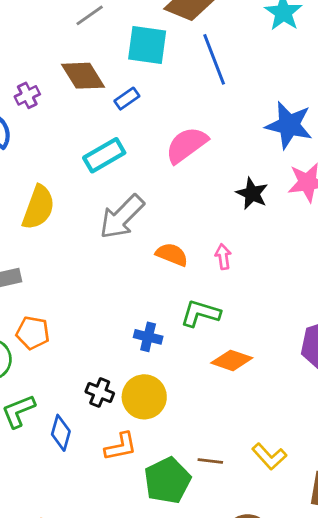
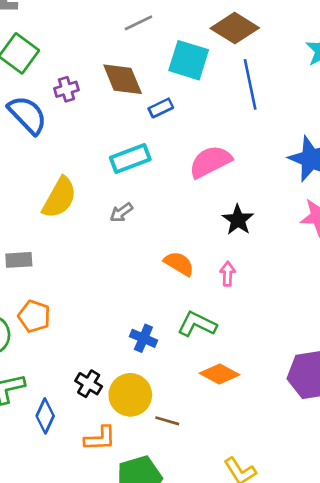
black star: (252, 194) -> (238, 220), moved
gray arrow: (122, 217) -> (121, 212), moved, size x0.5
brown line: (210, 461) -> (167, 421), moved

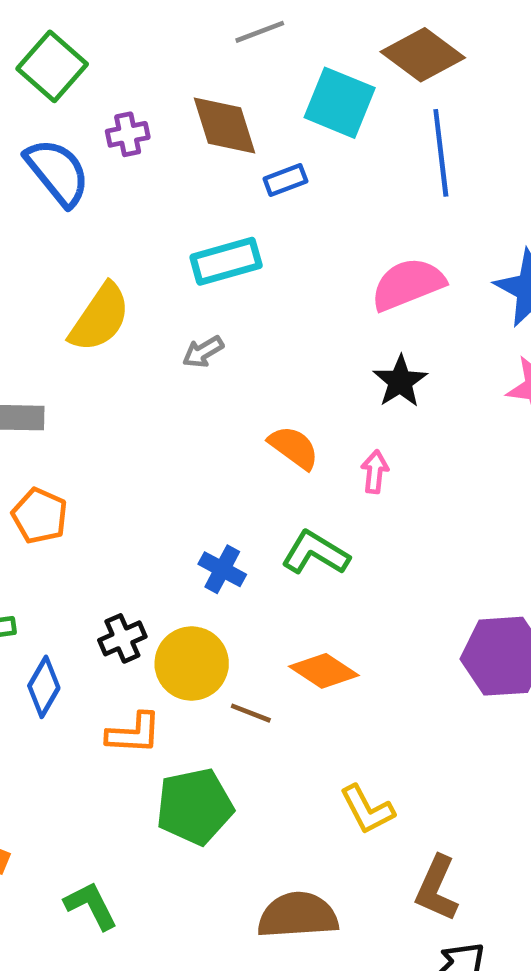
pink semicircle: (210, 162) -> (408, 284), moved
orange diamond: (219, 374) -> (324, 671), moved
black cross: (89, 384) -> (122, 638), turned 30

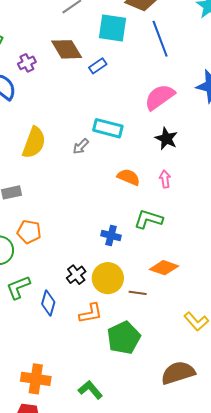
cyan rectangle: (226, 261) -> (108, 128), moved, turned 44

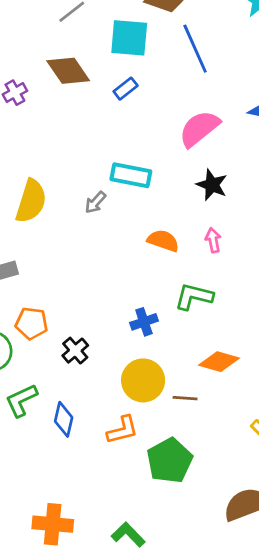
blue rectangle: (98, 66) -> (126, 89), moved
blue cross: (111, 235) -> (144, 322), turned -30
black cross: (76, 275) -> (75, 351), moved

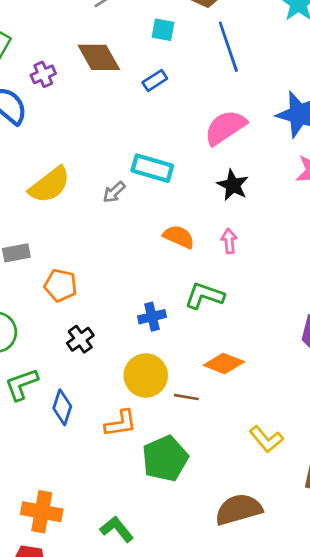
cyan square: (129, 38) -> (163, 30), size x0.6
yellow semicircle: (31, 201) -> (50, 185), turned 30
orange pentagon: (32, 323) -> (61, 285), moved

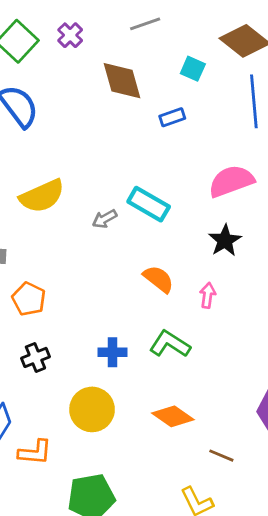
purple cross: (43, 74) -> (70, 35), moved, turned -35
brown line: (186, 397) -> (221, 456), moved
orange L-shape: (121, 423) -> (35, 452), moved

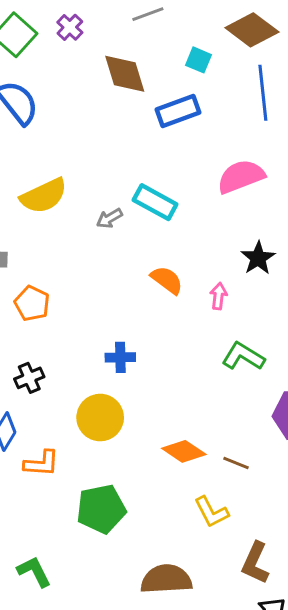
blue rectangle: (172, 117) -> (178, 111), size x1.6
black star: (225, 241) -> (258, 258), moved
green L-shape: (170, 344) -> (243, 356), moved
black cross: (35, 357) -> (29, 378), moved
orange diamond: (173, 416) -> (184, 451), moved

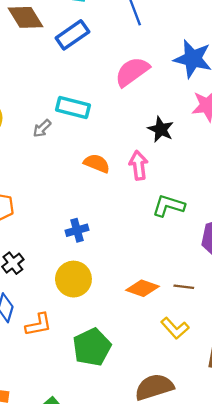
pink arrow: (219, 296) -> (138, 165), size x1.4

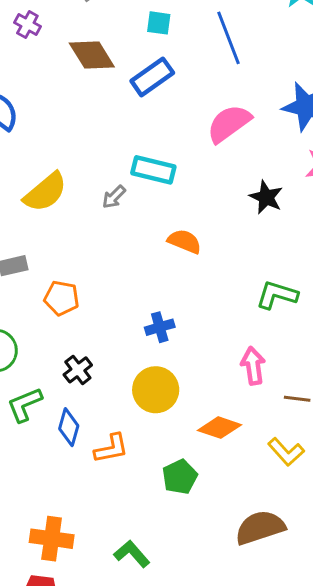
pink arrow: (138, 165) -> (253, 366), moved
orange diamond: (143, 288) -> (219, 428), moved
green pentagon: (92, 347) -> (180, 477), size x0.7

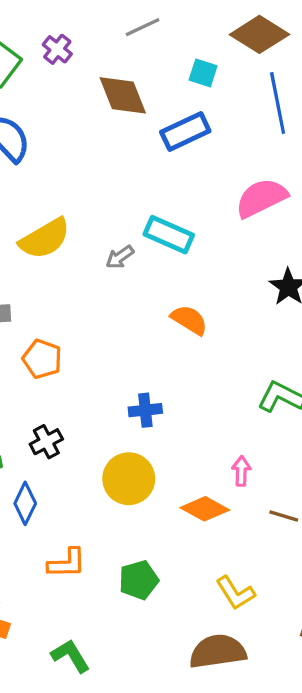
pink arrow: (253, 366) -> (241, 471), size x0.7
orange diamond: (219, 428) -> (205, 509), moved
orange L-shape: (111, 448) -> (67, 563), moved
yellow L-shape: (286, 452) -> (235, 593), moved

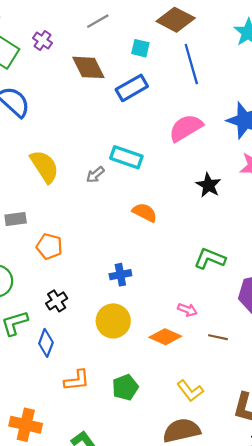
yellow semicircle: (45, 239) -> (44, 166), turned -88
pink arrow: (241, 471) -> (187, 310), turned 114

